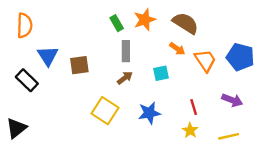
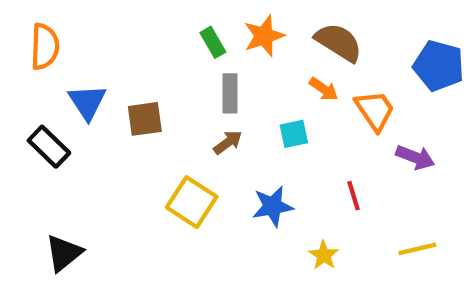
blue pentagon: (240, 57) -> (439, 66), moved
purple arrow: (232, 100) -> (415, 157), moved
black triangle: (16, 128) -> (64, 253), moved
yellow star: (190, 130) -> (324, 255), moved

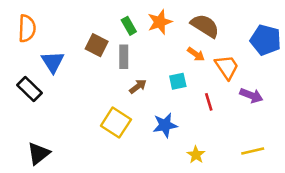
gray rectangle: (230, 93) -> (124, 57), moved
brown square: (145, 119) -> (97, 45), moved, turned 35
red line: (354, 196) -> (209, 102), moved

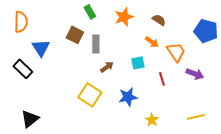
green rectangle: (129, 26) -> (90, 12), moved
brown semicircle: (205, 26) -> (159, 20), size x0.6

